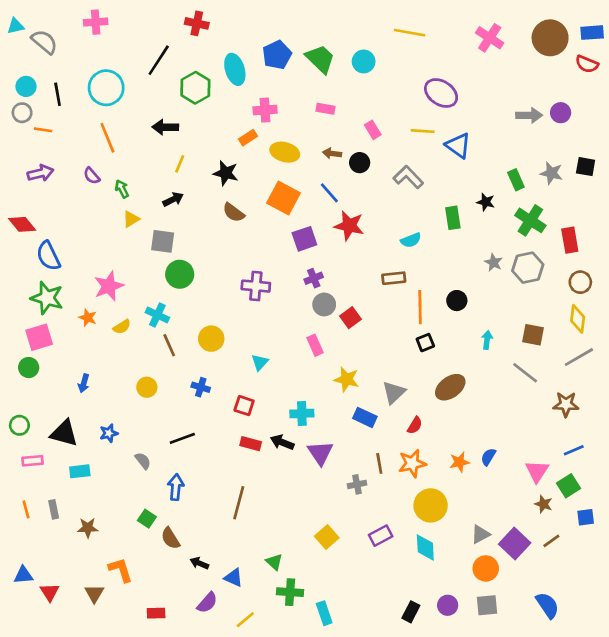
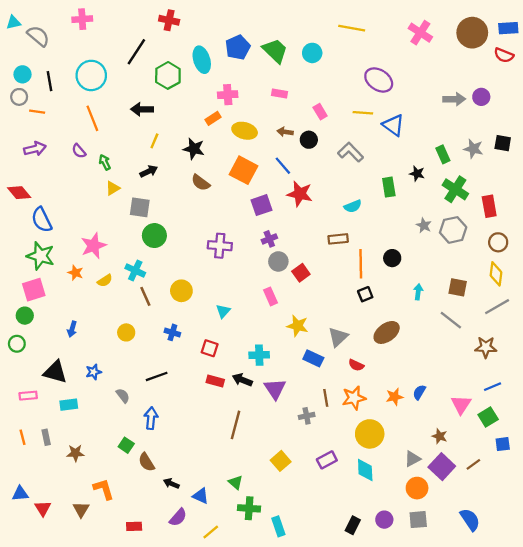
green circle: (19, 425) -> (17, 344), moved
red semicircle: (415, 425) -> (356, 365), turned 84
brown line: (239, 503) -> (236, 425), moved
brown star: (544, 504) -> (440, 436), moved

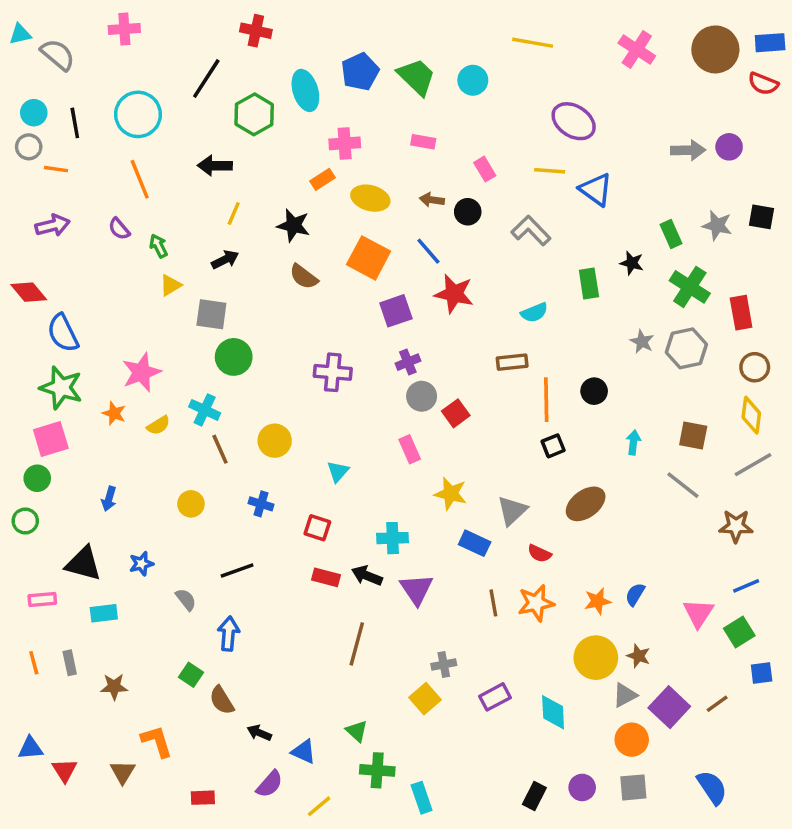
gray cross: (307, 416) -> (444, 664), moved
yellow circle: (370, 434) -> (596, 658), moved
brown star: (440, 436) -> (639, 656), moved

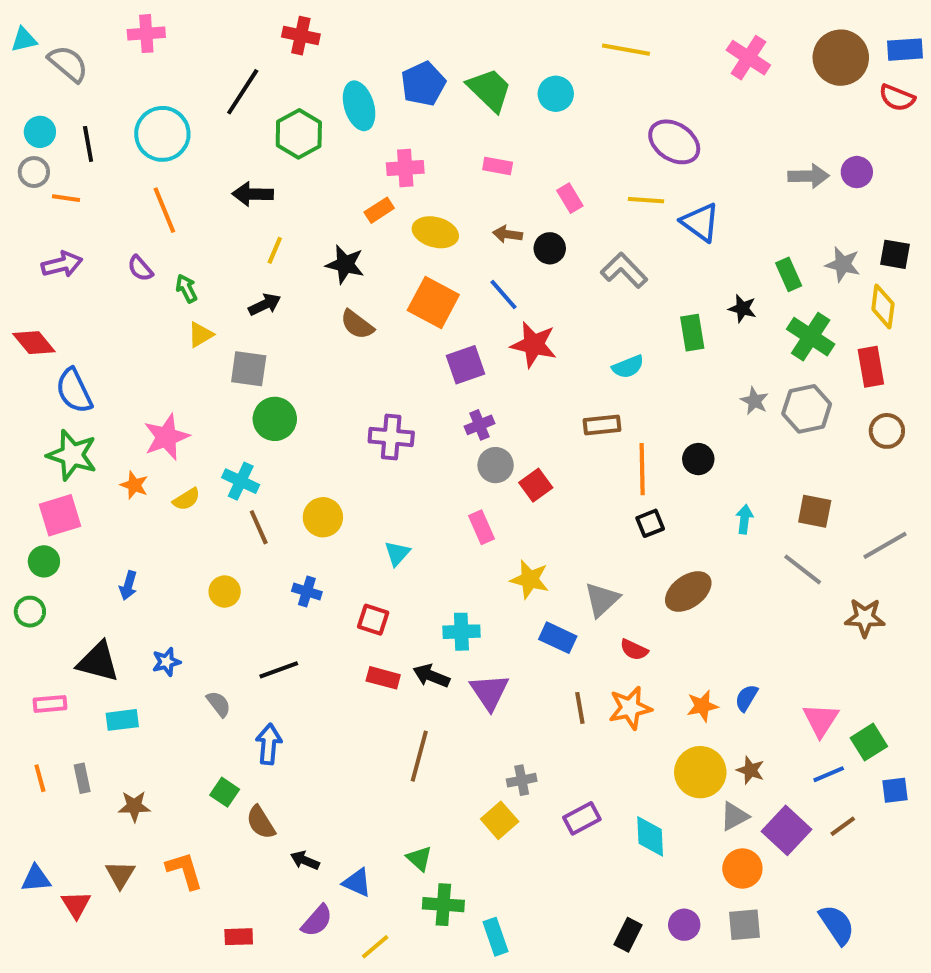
yellow diamond: (751, 415) -> (883, 307), moved
blue line: (746, 586) -> (829, 774), moved
brown triangle: (123, 772) -> (120, 875), moved

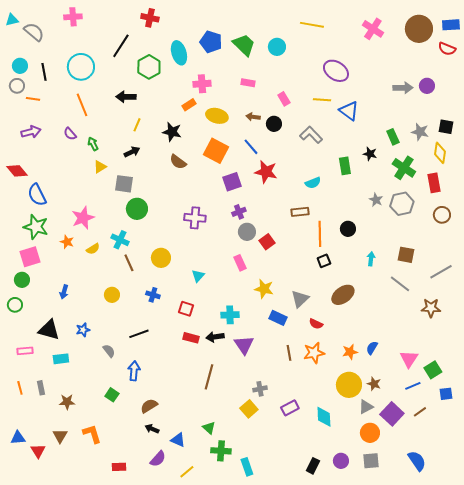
blue pentagon: (423, 84) -> (211, 42), turned -30
black arrow: (431, 676) -> (215, 337), turned -30
brown semicircle: (261, 822) -> (149, 406), moved, turned 90

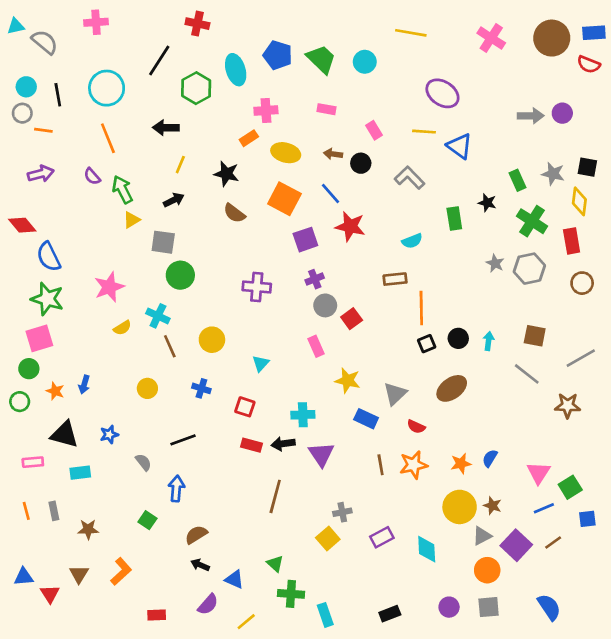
green arrow: (93, 144) -> (122, 190), size x1.5
black circle: (348, 229) -> (458, 338), moved
orange star: (67, 242) -> (55, 391), moved
orange L-shape: (92, 434) -> (121, 571), turned 65
black rectangle: (313, 466) -> (390, 614), moved, turned 42

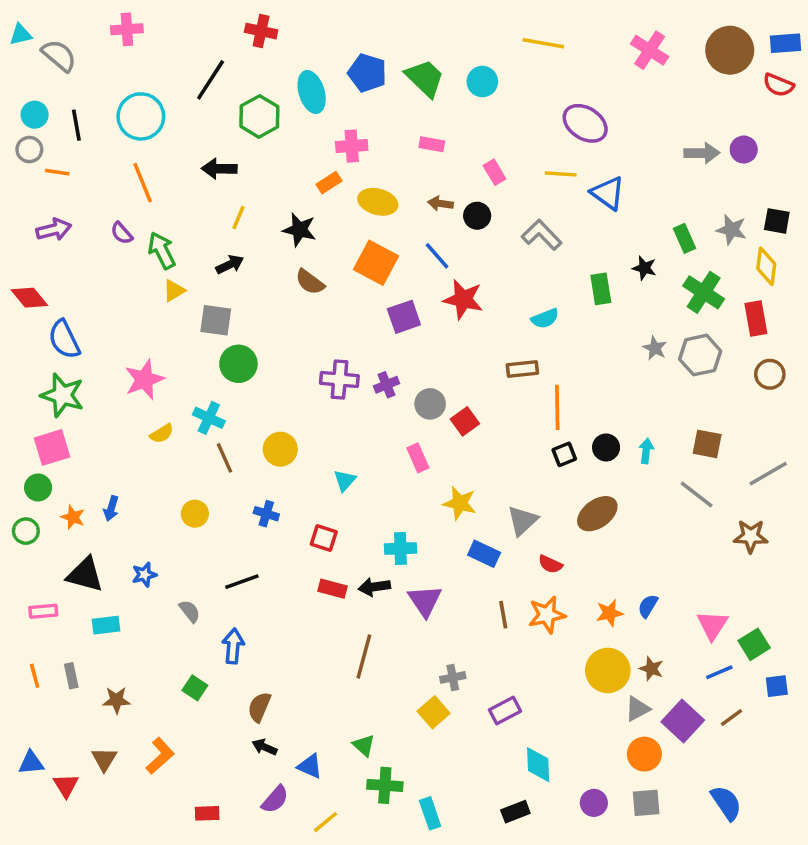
purple cross: (315, 279) -> (387, 385), moved
brown semicircle: (196, 535) -> (259, 707), turned -35
cyan diamond: (427, 549) -> (538, 765), moved

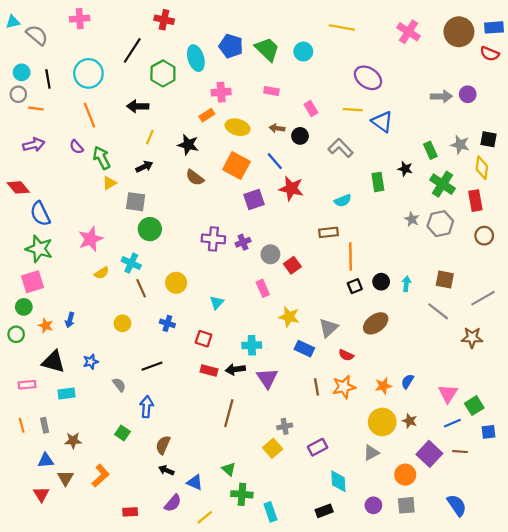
gray triangle: (637, 709) -> (371, 453), moved
brown line: (732, 718) -> (460, 452), turned 40
blue triangle: (31, 763) -> (46, 460), moved

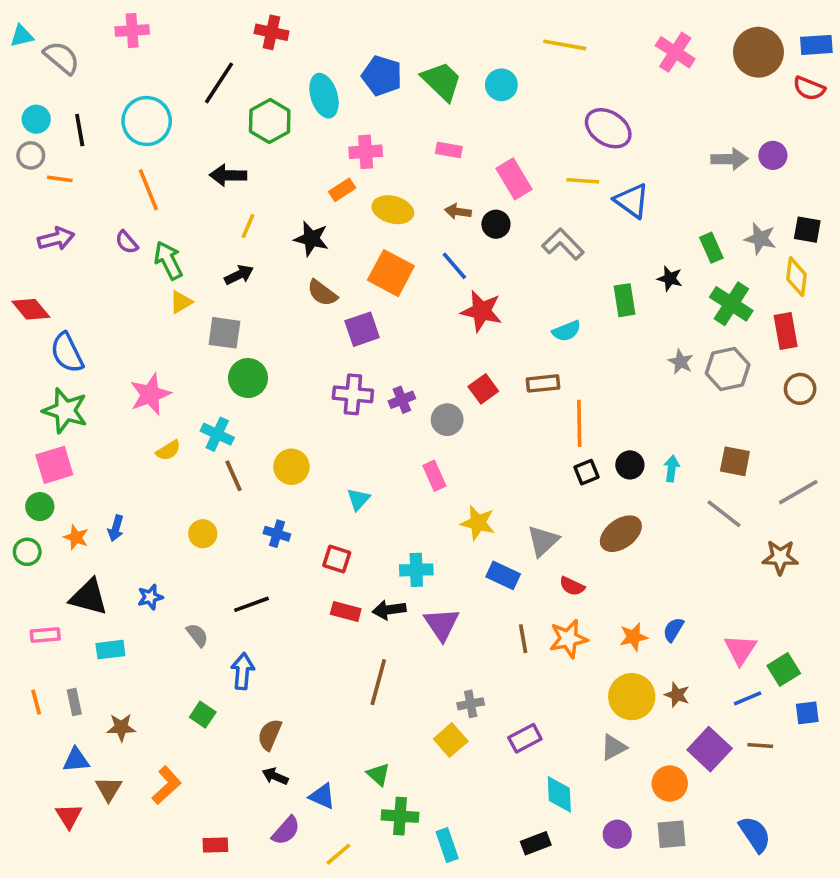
pink rectangle: (311, 109) -> (514, 179), size x1.5
purple square: (254, 199) -> (362, 329), moved
red square: (292, 265) -> (483, 389), moved

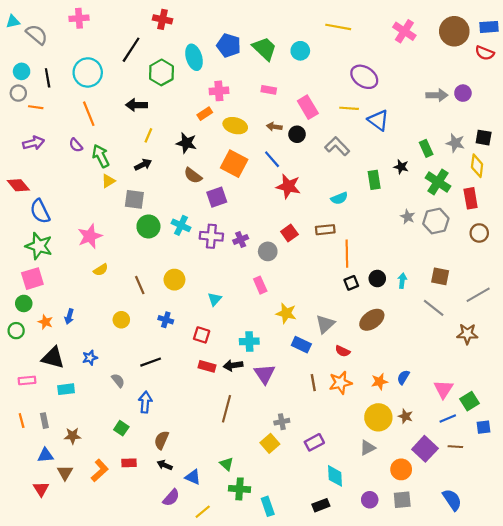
cyan cross: (217, 434) -> (181, 225), moved
red rectangle: (215, 845) -> (129, 463), moved

